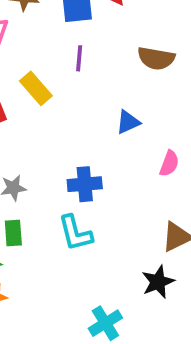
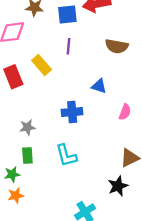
blue triangle: (128, 122) -> (99, 86), turned 42
blue cross: (85, 184) -> (72, 112), moved

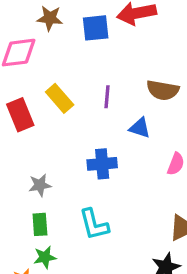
purple line: (69, 46) -> (107, 97), moved
brown semicircle: (117, 46) -> (163, 90), moved
green star: (12, 174) -> (45, 257), moved

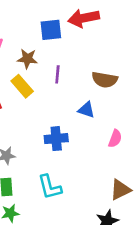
brown star: (50, 18) -> (27, 59), moved
purple line: (107, 97) -> (57, 74), moved

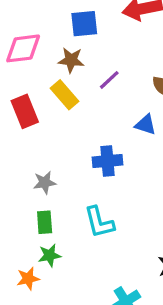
blue square: (51, 30) -> (84, 24), moved
purple line: (57, 74) -> (109, 80), turned 42

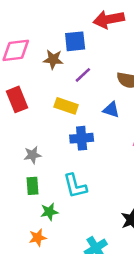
blue square: (84, 24) -> (75, 41), moved
yellow rectangle: (64, 95) -> (66, 106), moved, turned -30
green star: (50, 255) -> (49, 212), moved
orange star: (28, 279) -> (38, 238), moved

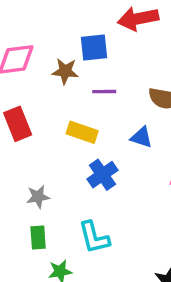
purple line: (83, 75) -> (104, 92), turned 42
blue cross: (82, 138) -> (102, 175), turned -30

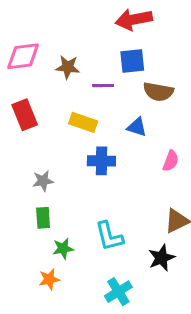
blue square: (94, 47) -> (132, 61), moved
blue cross: (102, 175) -> (101, 161), turned 36
cyan L-shape: (94, 237) -> (109, 236), moved

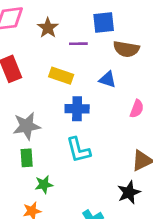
brown star: (68, 67) -> (48, 28), turned 30
gray star: (43, 181) -> (27, 126), size x1.5
cyan L-shape: (109, 236) -> (78, 150), moved

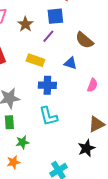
blue square: (104, 22) -> (55, 16), moved
purple line: (78, 44) -> (48, 36), turned -48
brown semicircle: (126, 49) -> (84, 40), turned 30

